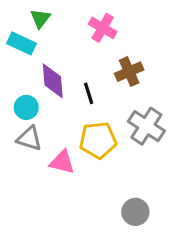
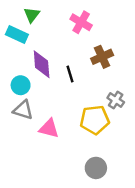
gray cross: (146, 126) -> (116, 100), size x0.6
yellow pentagon: (98, 140) -> (95, 120), moved
gray circle: (135, 212) -> (96, 168), moved

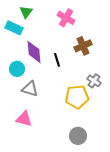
gray triangle: (23, 110) -> (30, 89), moved
pink triangle: (49, 128) -> (24, 119), moved

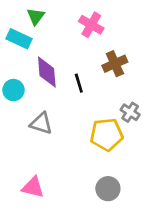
cyan circle: (17, 69) -> (13, 90), moved
pink triangle: (24, 119) -> (33, 187), moved

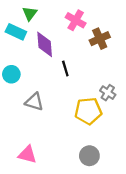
brown cross: (115, 64) -> (100, 39), moved
purple diamond: (47, 72) -> (45, 44), moved

